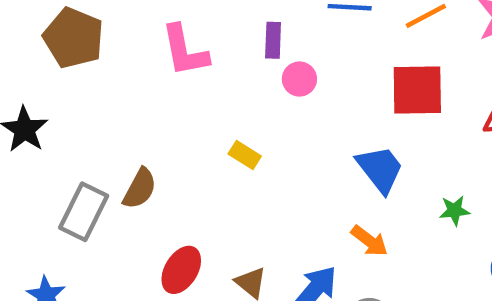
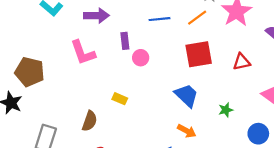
brown pentagon: (74, 38) -> (30, 72), moved
brown semicircle: (140, 189) -> (90, 121), moved

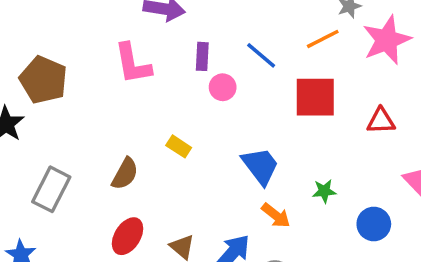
blue line: (160, 19) -> (261, 55), moved, turned 36
blue trapezoid: (186, 95) -> (260, 166), moved
green star: (226, 110) -> (324, 191), moved
blue circle: (258, 134) -> (374, 224), moved

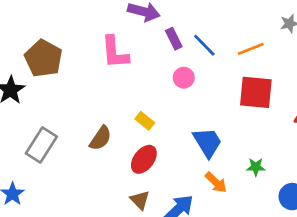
orange line: (323, 39) -> (251, 49), moved
blue line: (261, 55) -> (204, 45), moved
purple rectangle: (202, 56) -> (174, 39), moved, turned -35
red ellipse: (128, 236) -> (144, 159), moved

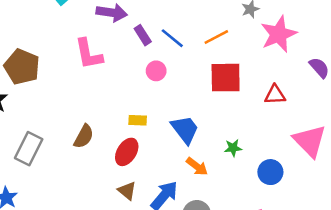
yellow rectangle: (145, 121) -> (138, 120), moved, turned -30

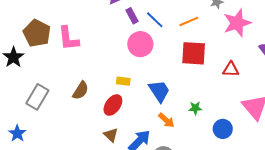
pink L-shape: (89, 54) -> (68, 38), moved
pink circle: (156, 71) -> (140, 44), size x1.6

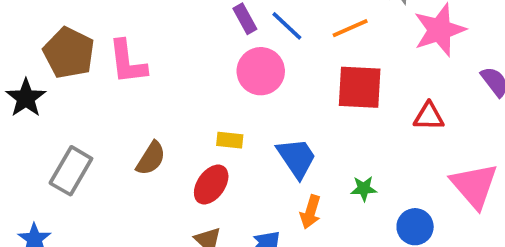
orange arrow: (166, 120) -> (310, 212), turned 66

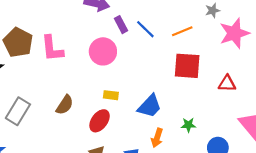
pink circle: (261, 71) -> (103, 51), moved
blue trapezoid: (297, 158) -> (150, 106), turned 76

